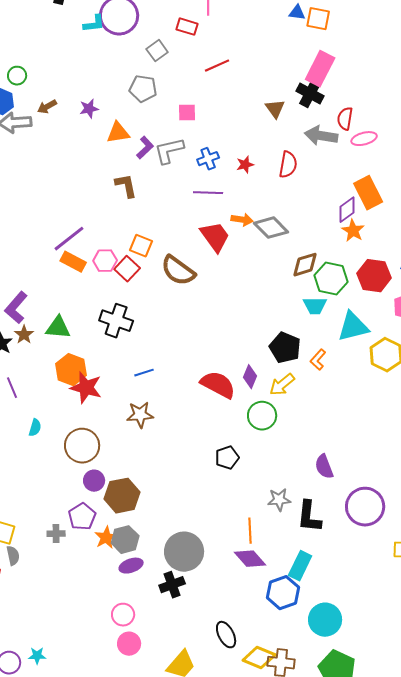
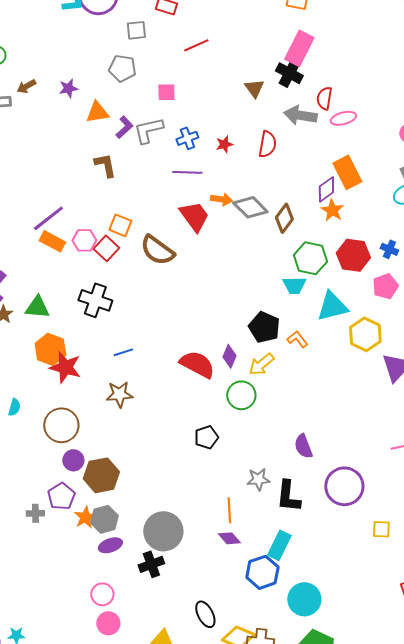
gray square: (157, 51) -> (136, 30), turned 30
brown diamond: (305, 265) -> (284, 218), moved, turned -36
orange L-shape: (318, 360) -> (297, 339), turned 100
purple diamond: (250, 559) -> (229, 538), size x0.7

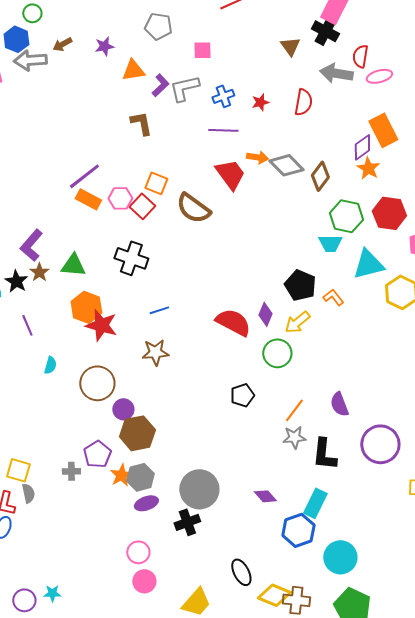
purple circle: (73, 460) -> (123, 409), moved
orange line: (229, 510) -> (294, 410), moved, turned 40

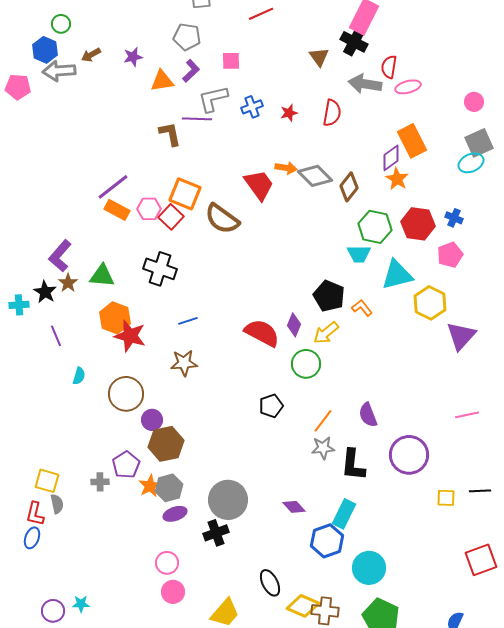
purple L-shape: (160, 85) -> (191, 71), moved
purple line: (223, 130) -> (197, 119), moved
orange square: (156, 183) -> (185, 194), size x1.4

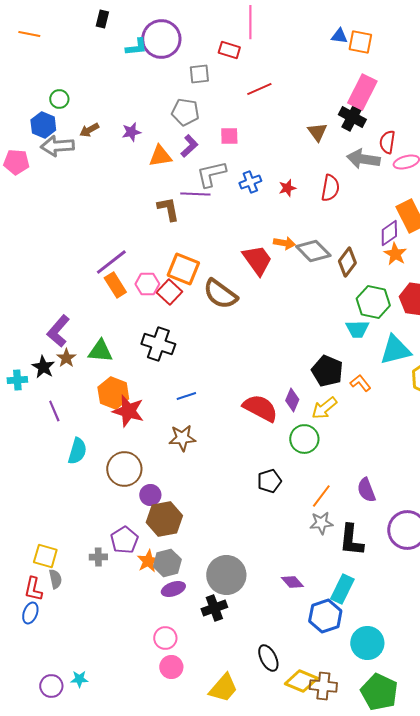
orange rectangle: (117, 210) -> (115, 285), turned 30
cyan semicircle: (79, 376) -> (77, 451), size x1.5

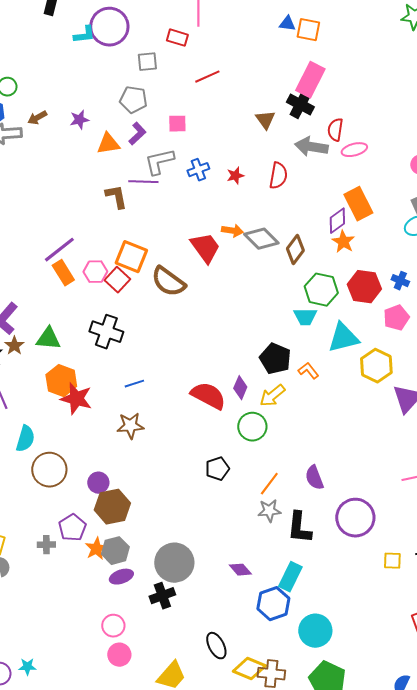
brown circle: (124, 469) -> (49, 470), moved

